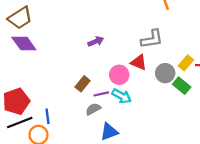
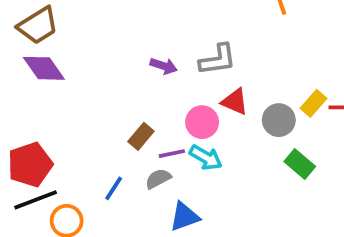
gray L-shape: (152, 39) -> (218, 60), moved
purple arrow: (96, 41) -> (164, 66), turned 40
green rectangle: (182, 86) -> (300, 164), moved
blue line: (47, 116) -> (114, 188), moved, turned 40

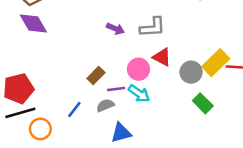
yellow rectangle: (314, 103) -> (216, 63), size x1.5

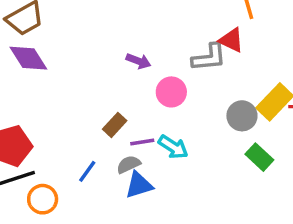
gray L-shape: (153, 27) -> (209, 57), moved
red triangle: (162, 57) -> (231, 40), moved
pink circle: (138, 69) -> (171, 92), moved
blue triangle: (121, 133) -> (139, 185), moved

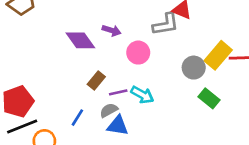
purple diamond: (28, 58) -> (80, 40), moved
blue triangle: (139, 185) -> (118, 126), turned 30

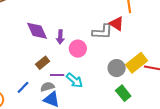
purple arrow: (112, 30) -> (60, 37), moved, turned 64

